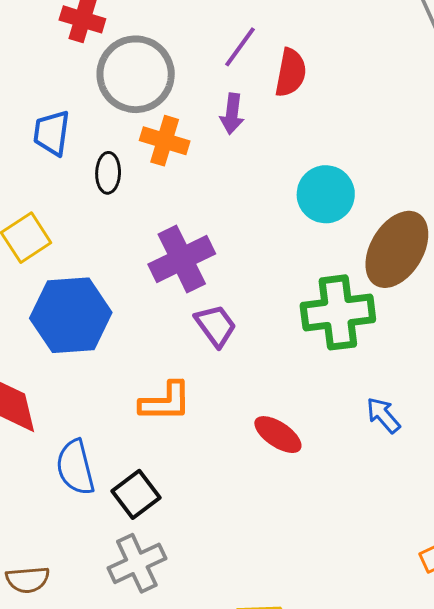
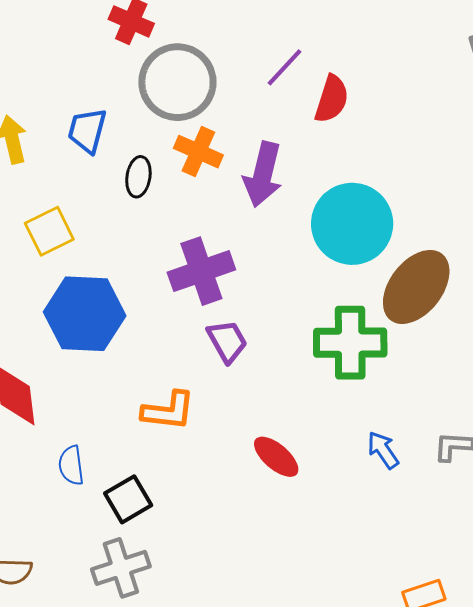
purple arrow: (232, 114) -> (263, 174), moved, size x1.6
cyan circle: (326, 194) -> (352, 224), size x1.4
blue semicircle: (75, 467) -> (71, 465), size x0.7

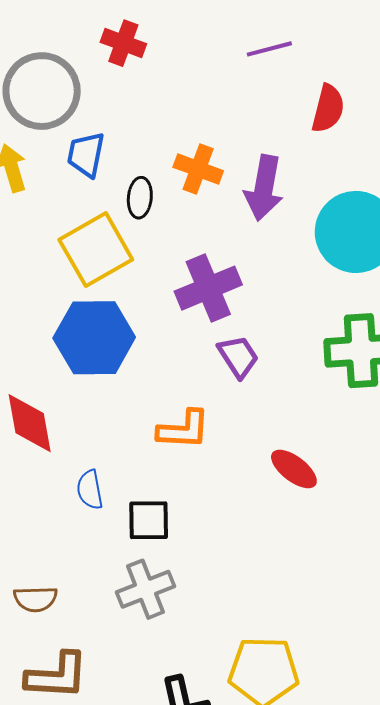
purple line: (284, 67) -> (269, 49), moved, turned 36
gray circle: (177, 82) -> (42, 91), moved
yellow square: (49, 231) -> (96, 250), moved, size x1.5
black square: (128, 499) -> (149, 520), turned 33

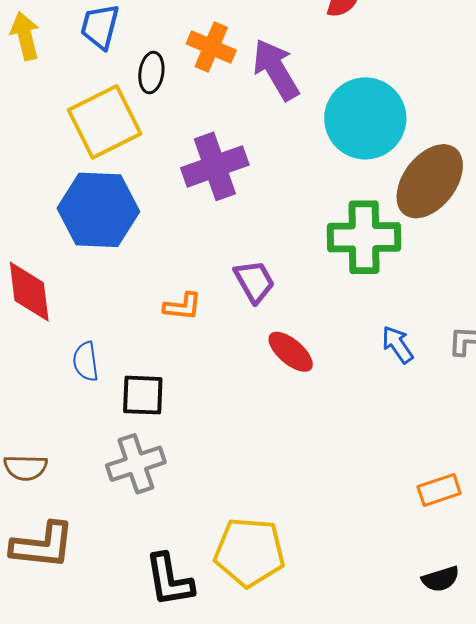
purple arrow: (264, 188) -> (276, 70), turned 136
purple trapezoid: (238, 357) -> (254, 282), moved
orange L-shape: (184, 430) -> (183, 306), size x0.7

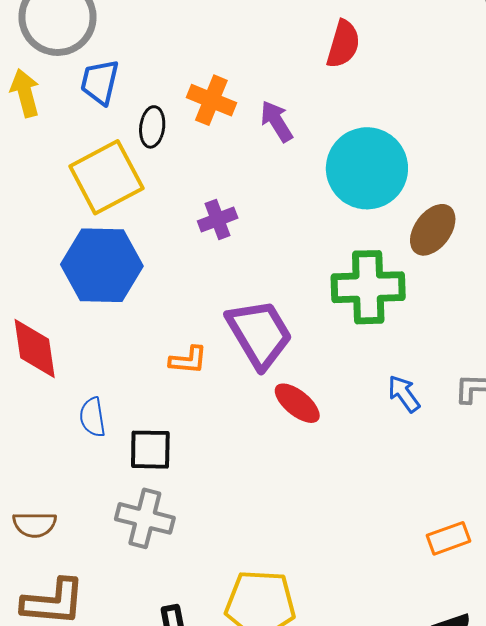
purple arrow: (276, 70) -> (277, 121), size x0.7
purple cross: (215, 166) -> (218, 220), size x0.6
brown ellipse: (430, 181) -> (433, 230), size x0.7
purple trapezoid: (254, 282) -> (259, 334), size x1.6
gray cross: (136, 464) -> (145, 518), turned 34

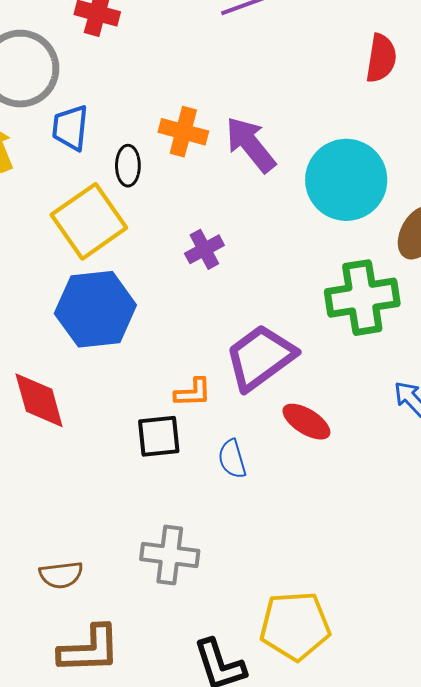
red semicircle: (343, 44) -> (381, 58), moved
purple arrow: (277, 121) -> (251, 145), size x1.4
purple trapezoid: (259, 334) -> (260, 357), turned -88
blue semicircle: (92, 417) -> (232, 459), moved
black square: (150, 450) -> (159, 436), moved

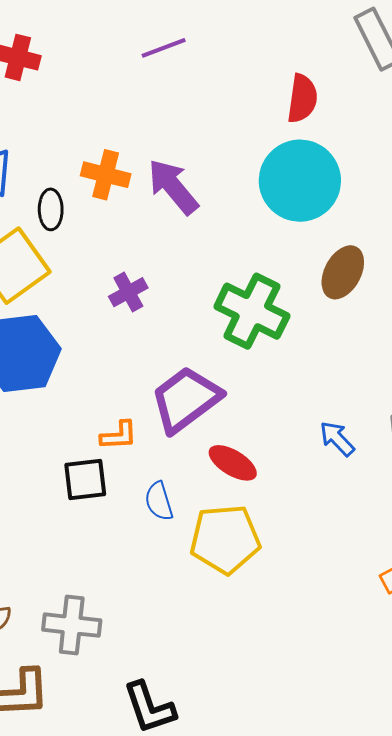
cyan circle: (346, 180) -> (300, 181), moved
green cross: (362, 298) -> (252, 311), moved, turned 36
gray cross: (170, 555) -> (72, 625), moved
yellow pentagon: (295, 626) -> (225, 539), moved

